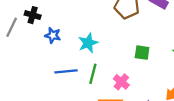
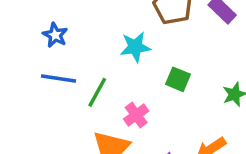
blue star: (53, 35) -> (55, 35), moved
cyan star: (88, 43) -> (135, 47), moved

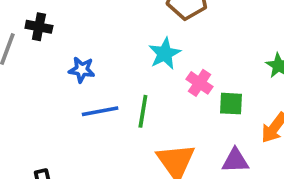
green square: (178, 79) -> (231, 104), moved
pink cross: (136, 115) -> (200, 83), moved

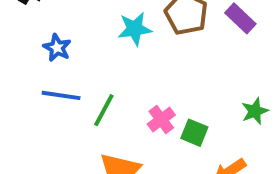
cyan star: (165, 54) -> (135, 29), moved
pink cross: (200, 83) -> (161, 119), moved

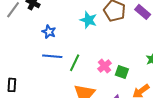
cyan star: (135, 29) -> (88, 20), turned 30

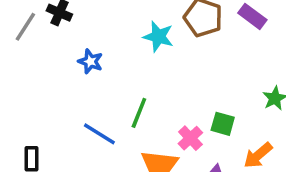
blue line: (52, 56) -> (99, 134), moved, turned 30
pink cross: (104, 66) -> (190, 138), moved

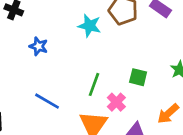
green line: (139, 113) -> (94, 84), moved
green square: (223, 124) -> (138, 77), moved

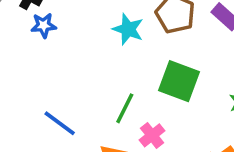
blue star: (39, 46) -> (44, 25), moved, turned -30
green square: (138, 77) -> (179, 81), moved, size x1.6

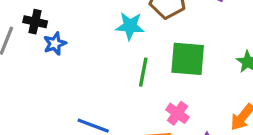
green line: (125, 108) -> (143, 72), moved

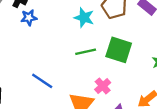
green line: (143, 72) -> (86, 52), turned 54

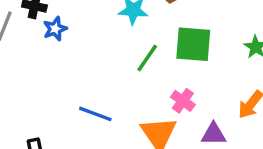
green line: (86, 52) -> (147, 58), turned -30

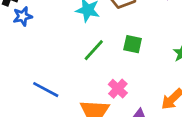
green square: (193, 44) -> (133, 44), size x0.6

